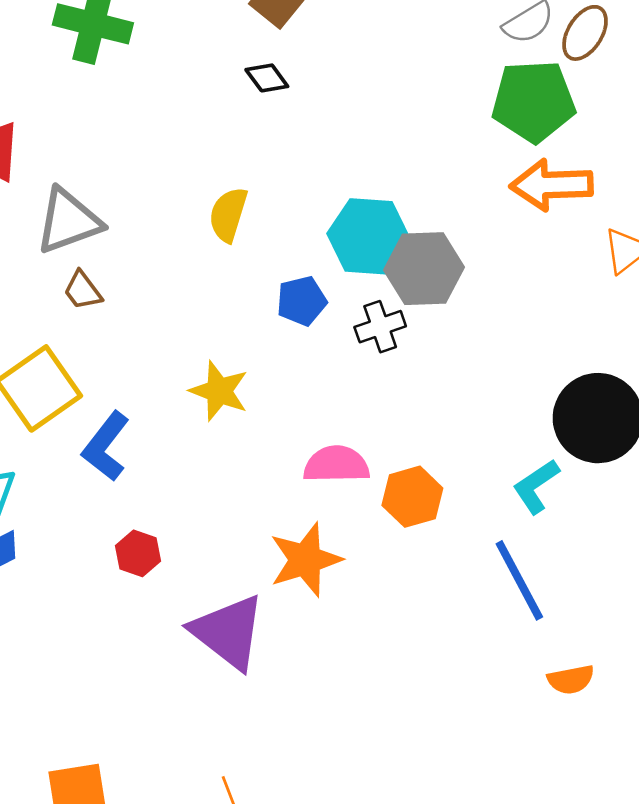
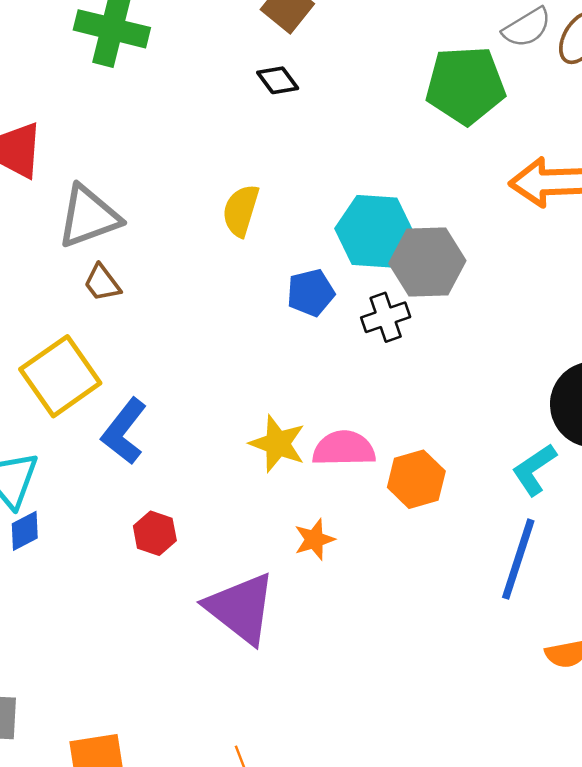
green pentagon: (533, 101) -> (465, 85), moved
yellow star: (219, 391) -> (278, 444), moved
orange star: (305, 560) -> (314, 539), size x0.6
blue line: (519, 580) -> (518, 559), turned 46

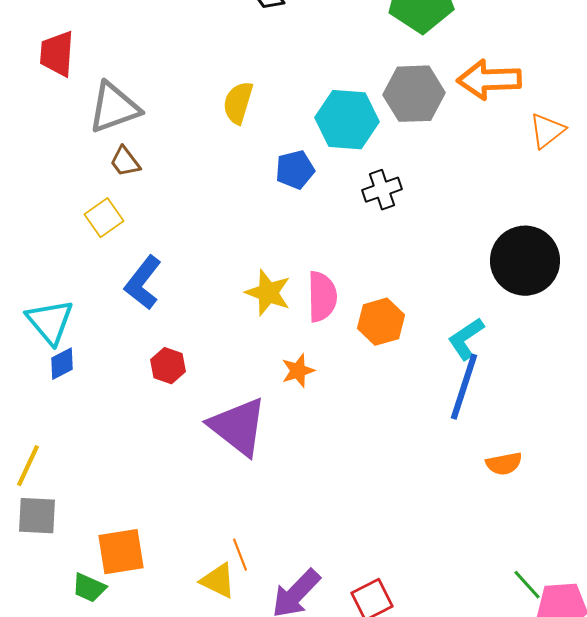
gray hexagon: (427, 262) -> (414, 94), moved
black cross: (386, 317) -> (382, 190), moved
yellow square: (60, 376) -> (104, 218), moved, size x0.6
pink semicircle: (344, 449) -> (322, 297), turned 90
cyan L-shape: (534, 469) -> (466, 339), moved

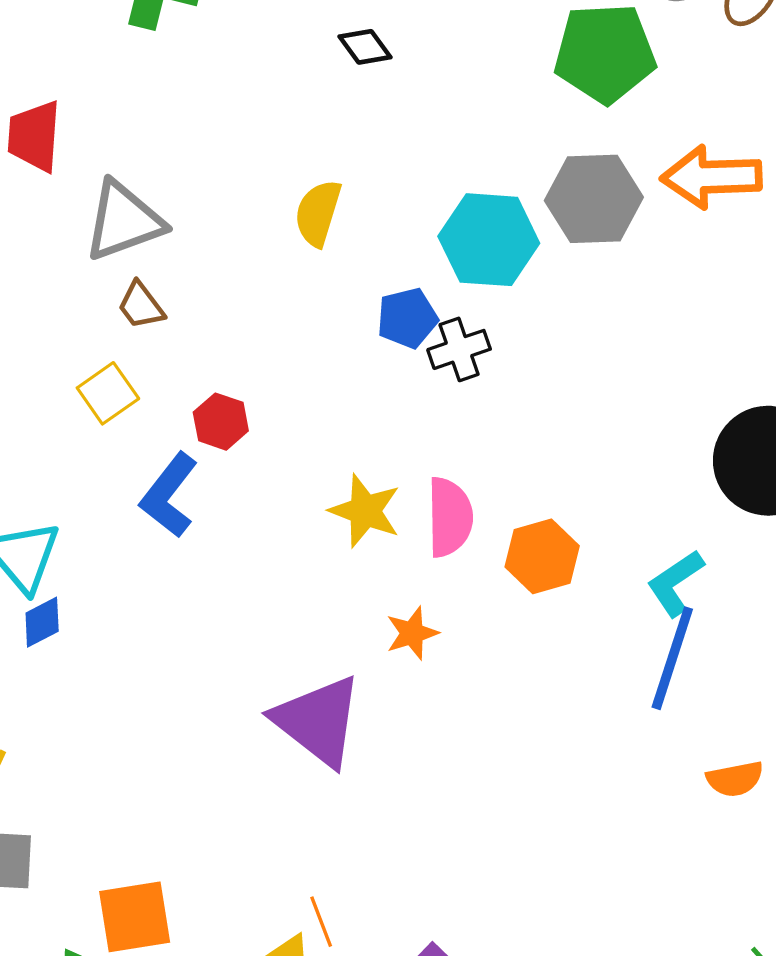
black cross: (382, 190) -> (459, 349), moved
red hexagon: (168, 366) -> (221, 422), moved

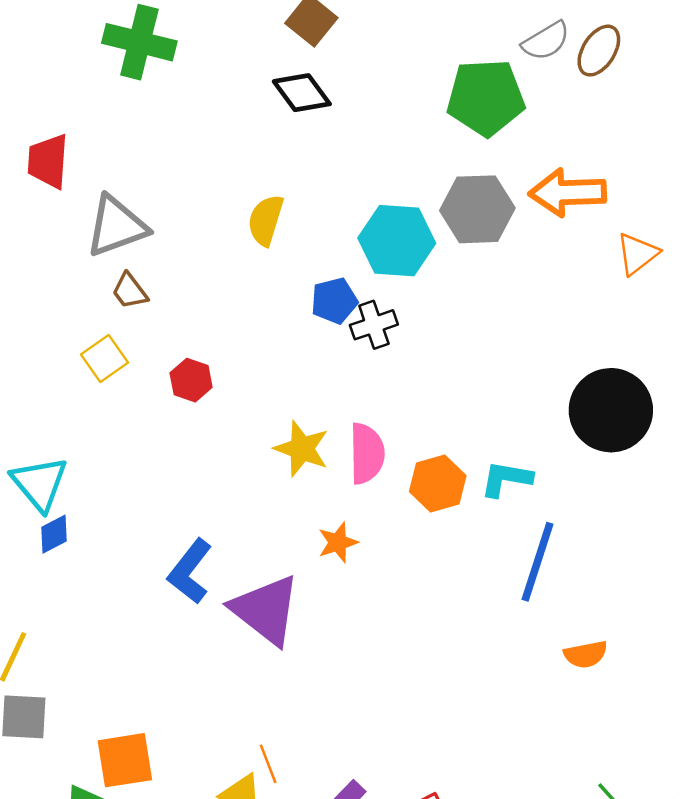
black diamond: (365, 47) -> (302, 93), size x1.4
blue L-shape: (169, 495) -> (190, 571), moved
cyan L-shape: (675, 583) -> (506, 479), moved, turned 44

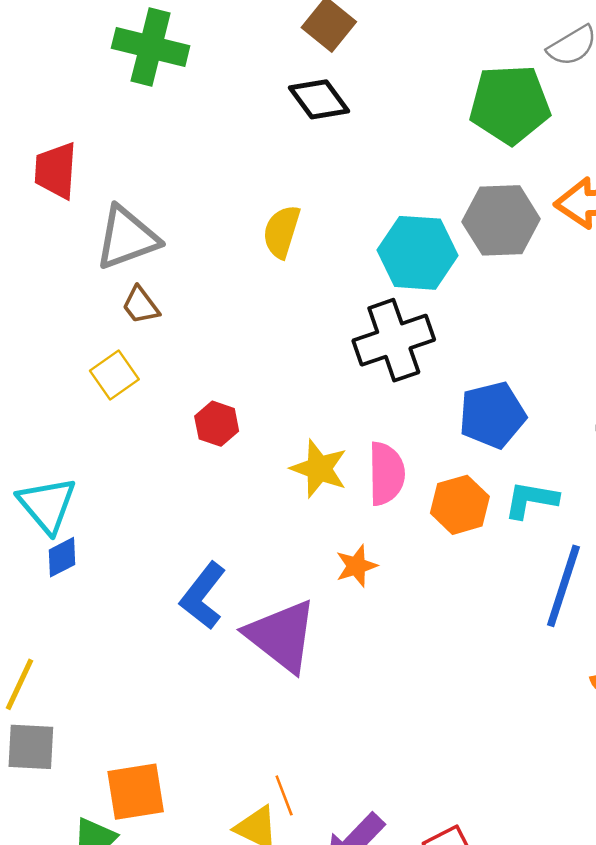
blue pentagon: (334, 301) -> (492, 415), moved, size x1.4
black cross: (374, 325) -> (394, 340), size x1.6
red hexagon: (191, 380) -> (217, 424), moved

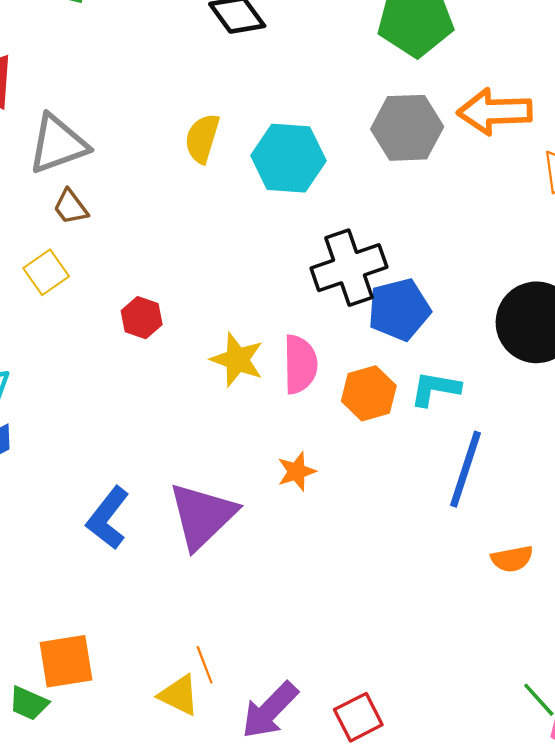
cyan hexagon: (417, 253) -> (288, 158), moved
black cross: (394, 340) -> (349, 268), moved
orange star: (356, 566) -> (297, 471), moved
blue L-shape: (203, 596) -> (108, 518), moved
purple triangle: (282, 636) -> (202, 516), turned 38

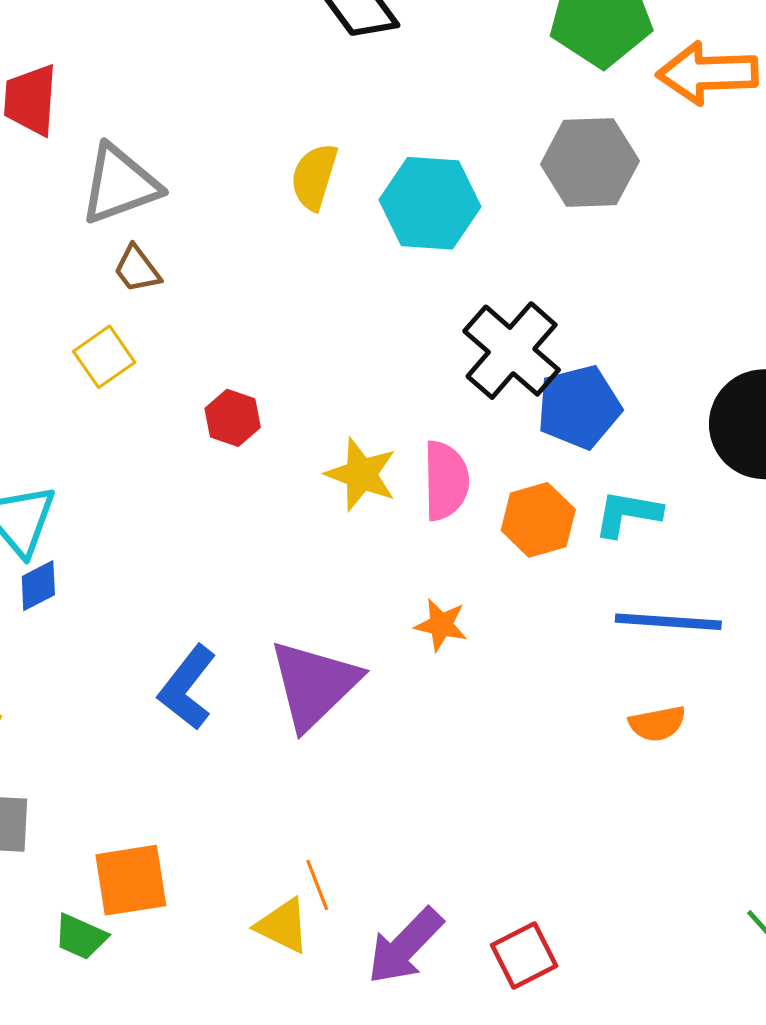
orange arrow: (495, 112) -> (707, 73), moved
black cross: (349, 268) -> (512, 351), turned -30
blue line: (465, 469) -> (668, 622), turned 76
orange star: (297, 471) -> (441, 625), turned 30
orange semicircle: (512, 559) -> (657, 724), moved

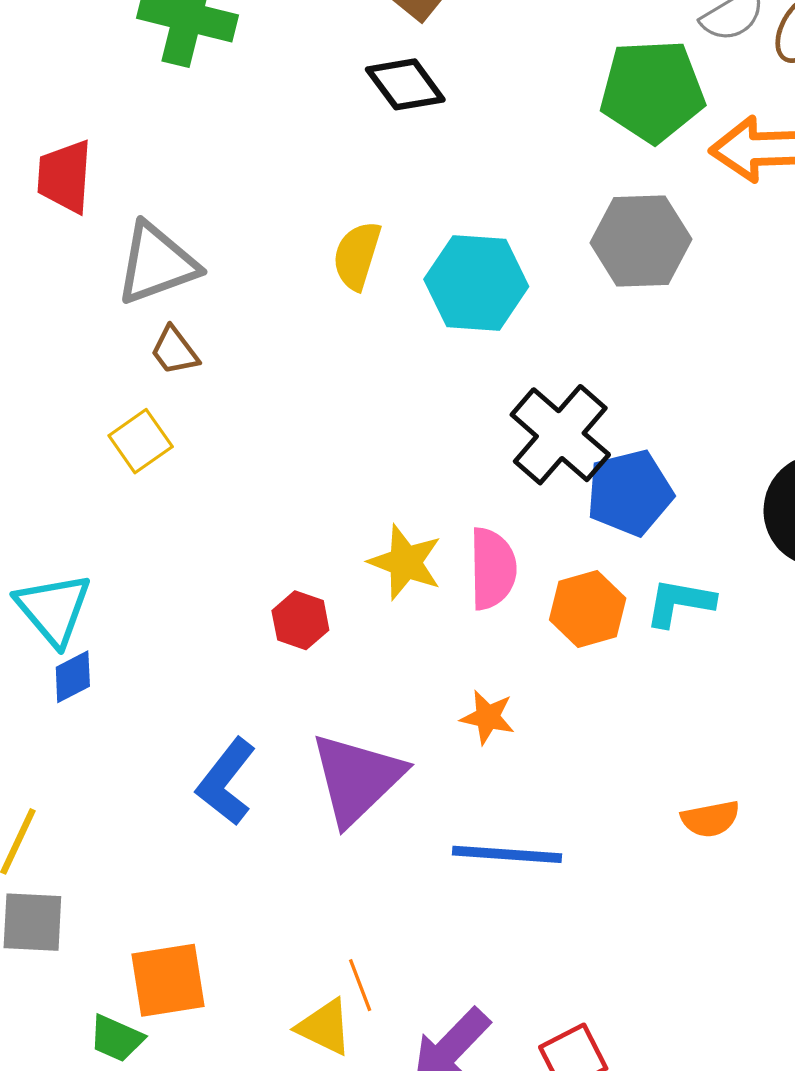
red hexagon: (233, 418) -> (300, 620), moved
blue line: (668, 622) -> (507, 854), moved

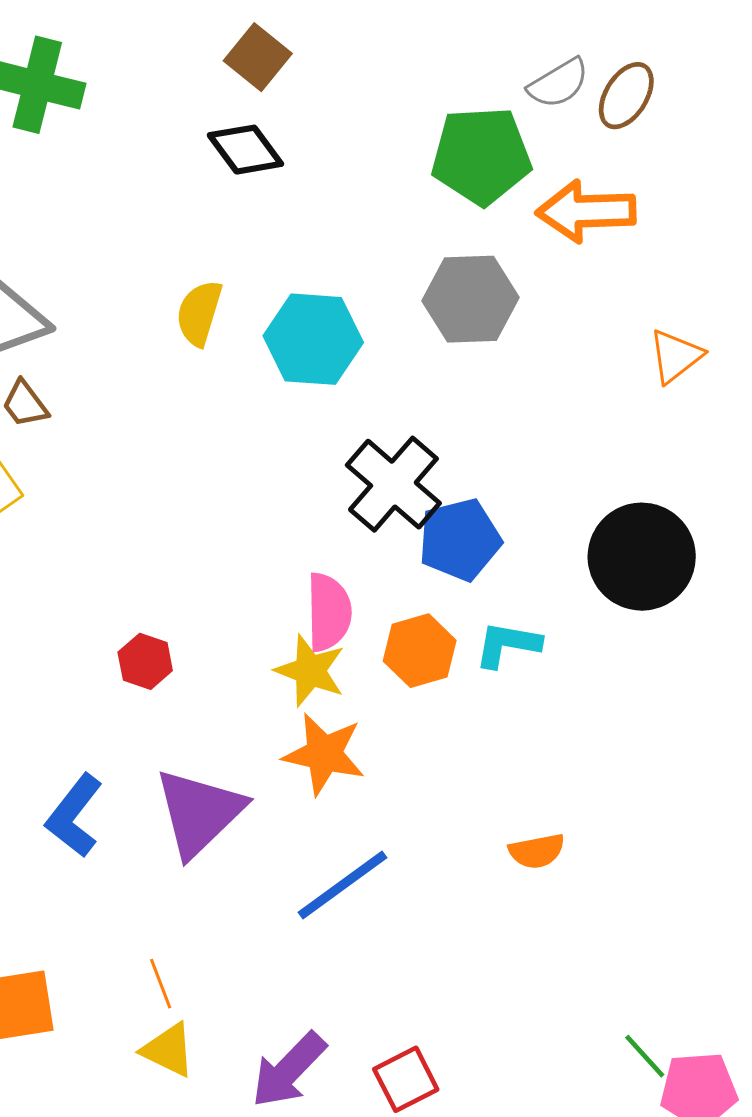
yellow star: (405, 562) -> (310, 671), moved
orange star: (488, 717) -> (324, 754), size x1.6
blue line: (507, 854) -> (343, 885), turned -40
orange line: (360, 985) -> (161, 984), moved

